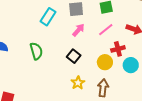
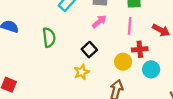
pink line: (106, 30) -> (130, 26), turned -56
yellow star: (78, 83) -> (82, 72), moved

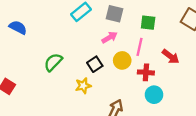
green semicircle: (49, 37) -> (53, 62), moved, turned -138
yellow circle: (123, 62) -> (122, 60), moved

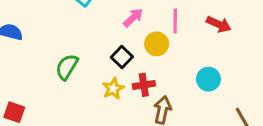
red cross: (146, 72) -> (144, 85), moved

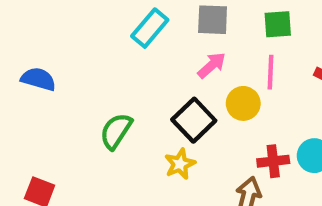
black square: (122, 57) -> (194, 120), size x1.4
red cross: (144, 85) -> (273, 161), moved

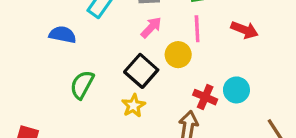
blue semicircle: (38, 79) -> (63, 35), moved
red cross: (273, 161) -> (205, 97), turned 35

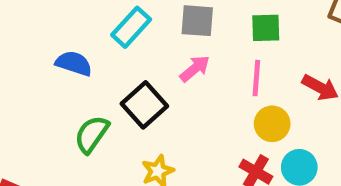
yellow circle: (178, 55) -> (272, 124), moved
black square: (141, 71) -> (144, 105), moved

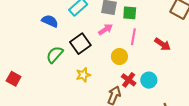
green square: (266, 28) -> (130, 13), moved
yellow circle: (272, 124) -> (119, 57), moved

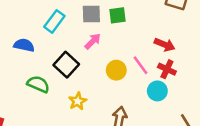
pink line: (133, 37) -> (141, 65), moved, turned -35
green semicircle: (55, 55) -> (38, 84), turned 84
red cross: (129, 80) -> (167, 69), moved

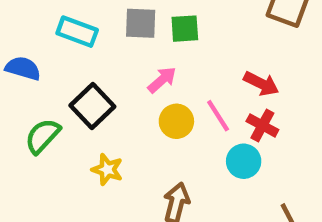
cyan rectangle: (54, 21) -> (77, 32), turned 70
pink arrow: (93, 41) -> (162, 80), moved
green semicircle: (38, 84) -> (42, 136), turned -75
yellow star: (78, 101) -> (107, 169), turned -30

